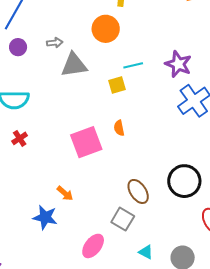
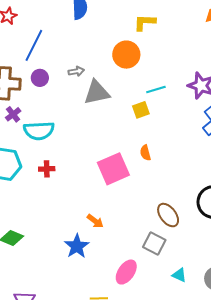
red cross: (20, 138) -> (47, 169), turned 35
blue star: (45, 217) -> (77, 246), turned 30

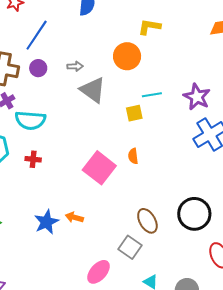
gray triangle: (97, 92) -> (93, 90), turned 40
pink square: (113, 169) -> (99, 168), turned -36
orange arrow: (95, 221) -> (74, 217), turned 150
blue star: (77, 246) -> (46, 222), moved

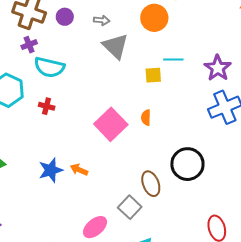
black circle: (194, 214) -> (187, 164), moved

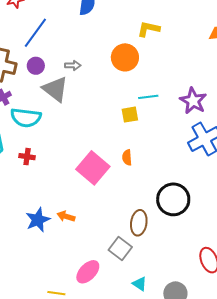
gray triangle: (116, 46) -> (55, 89), moved
brown ellipse: (151, 184) -> (139, 223), turned 35

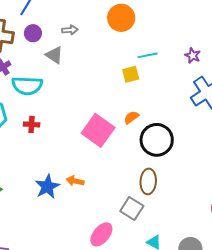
gray triangle: (55, 89) -> (54, 55), size x0.7
purple star: (193, 101) -> (193, 56), size x0.6
orange semicircle: (127, 158) -> (131, 117), turned 63
black circle: (173, 199) -> (157, 140), moved

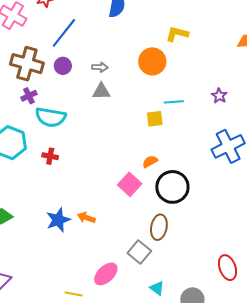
gray triangle: (54, 55) -> (101, 91), moved, turned -42
purple star: (193, 56) -> (219, 96), moved
pink square: (98, 130) -> (130, 184), moved, size x0.7

